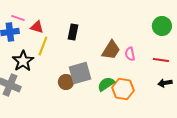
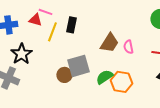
pink line: (18, 18) -> (45, 12), moved
yellow line: (43, 46) -> (52, 32), moved

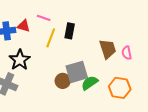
red triangle: (35, 20) -> (24, 26), moved
brown trapezoid: (109, 43) -> (108, 49), turned -50
green semicircle: (104, 77) -> (90, 83), moved

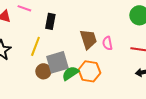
yellow line: (51, 38) -> (35, 46), moved
orange hexagon: (120, 88) -> (89, 71), moved

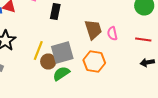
yellow line: (35, 46) -> (38, 50), moved
green semicircle: (70, 73) -> (61, 74), moved

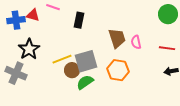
yellow line: (38, 50) -> (62, 59), turned 48

